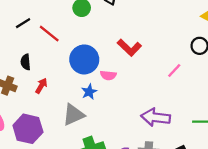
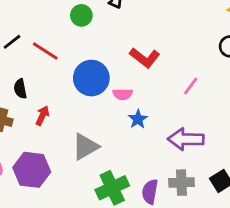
pink line: (174, 71) -> (191, 86), moved
blue star: (89, 92) -> (138, 119), moved

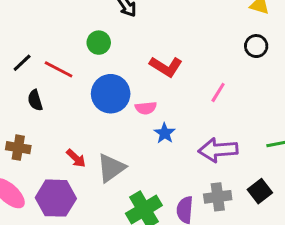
green circle: (81, 15) -> (99, 43), moved
black semicircle: (20, 89) -> (35, 100), moved
red arrow: (42, 116) -> (76, 158), moved, turned 114

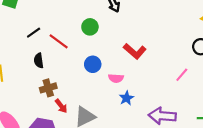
pink line: (218, 92) -> (182, 75), moved
blue circle: (111, 94) -> (93, 64), size x0.6
brown cross: (18, 148) -> (48, 88), moved, turned -35

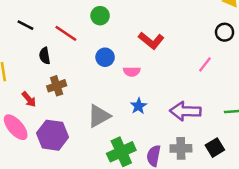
black line: (34, 33) -> (25, 25), moved, turned 64
blue star: (126, 98) -> (138, 106), moved
red arrow: (61, 106) -> (29, 99), moved

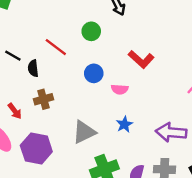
black line: (25, 25) -> (13, 56), moved

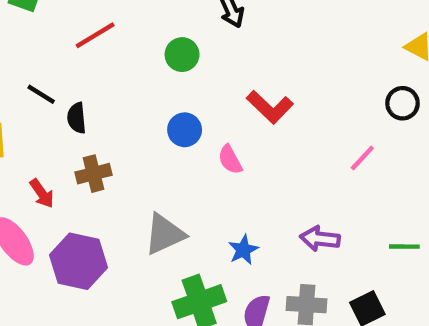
red line: (56, 47) -> (95, 35), moved, turned -70
pink semicircle: (120, 89) -> (230, 160), turned 56
blue star: (124, 124) -> (243, 250), moved
purple arrow: (171, 132) -> (320, 239), size x0.7

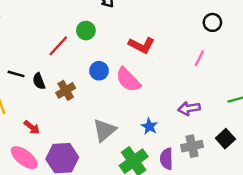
red line: (95, 35) -> (58, 46), moved
pink semicircle: (230, 160) -> (128, 80), size x1.6
brown cross: (94, 174) -> (66, 90), moved

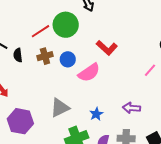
green circle: (86, 31) -> (66, 25), size x1.6
pink semicircle: (128, 80) -> (89, 73), turned -95
brown cross: (66, 90) -> (45, 56), moved

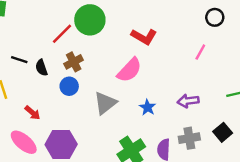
blue circle: (68, 59) -> (69, 86), moved
gray triangle: (60, 108) -> (105, 103), moved
blue star: (96, 114) -> (148, 107), moved

